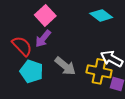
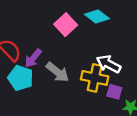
pink square: (45, 15) -> (66, 25), moved
purple arrow: (43, 39) -> (33, 58), moved

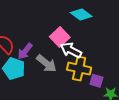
pink square: (66, 25) -> (60, 37), moved
white arrow: (109, 64) -> (71, 50), moved

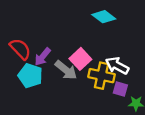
pink square: (60, 37) -> (80, 59), moved
white arrow: (71, 50) -> (117, 66), moved

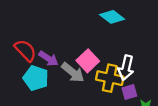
purple arrow: (43, 57) -> (49, 58), turned -96
white arrow: (117, 66) -> (126, 68), turned -105
purple square: (120, 89) -> (129, 92), turned -32

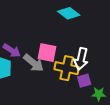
pink square: (88, 61) -> (47, 53), turned -36

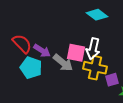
white arrow: (81, 59) -> (93, 49), moved

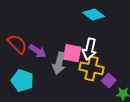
gray arrow: (63, 63) -> (59, 63), turned 65
cyan pentagon: (31, 68) -> (22, 81), moved
purple square: (112, 80) -> (109, 81), turned -32

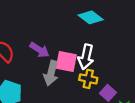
purple arrow: (38, 51) -> (39, 50), moved
yellow cross: (91, 68) -> (88, 79), size x0.7

